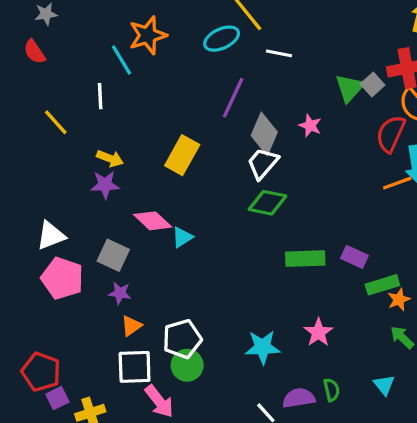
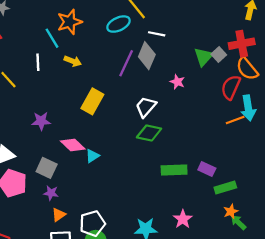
gray diamond: (264, 134) -> (147, 56), moved
yellow arrow: (110, 158) -> (73, 61), moved
orange star: (399, 300) -> (231, 211), moved

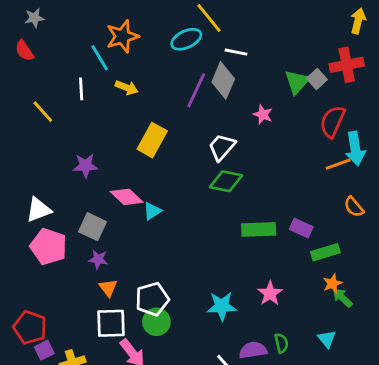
orange semicircle: (247, 69) -> (354, 207), moved, size x0.7
orange triangle: (59, 215) -> (108, 288), turned -32

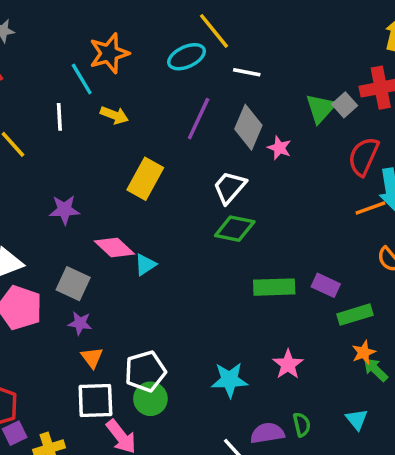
gray diamond: (223, 80) -> (248, 127), moved

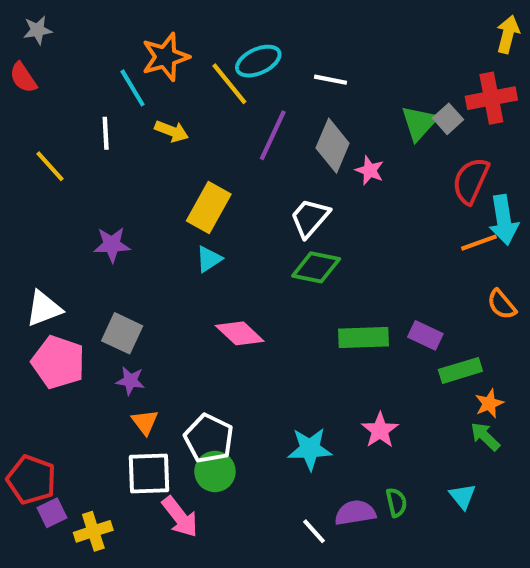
yellow line: (214, 31) -> (229, 84), moved
pink diamond: (114, 248) -> (240, 333), moved
cyan triangle: (145, 265) -> (209, 259), moved
orange star: (364, 352) -> (489, 403), moved
white pentagon: (145, 371) -> (209, 438), turned -30

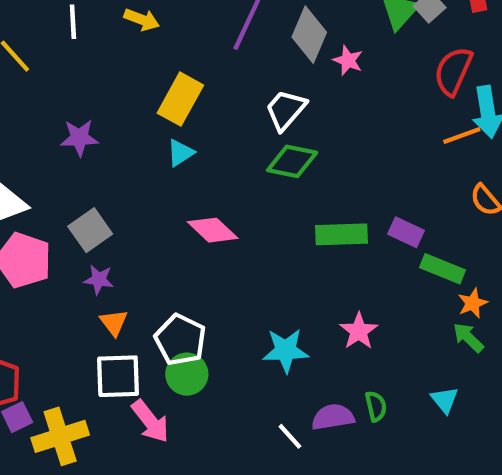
gray square: (122, 333) -> (90, 230), turned 30
green rectangle: (460, 370) -> (442, 269), turned 39
yellow cross: (93, 531) -> (60, 436), size x1.4

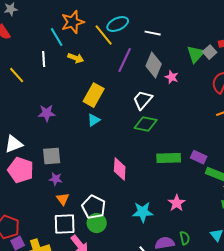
gray square: (90, 230) -> (52, 156), turned 30
pink diamond: (213, 230) -> (120, 169), moved, turned 50

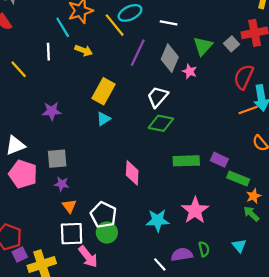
green triangle: (196, 54) -> (203, 46), moved
pink star: (177, 203) -> (195, 210), size x1.4

